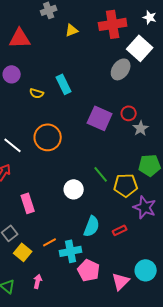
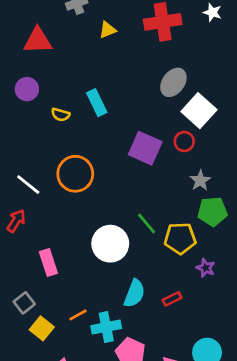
white square: (140, 48) -> (199, 111), moved
gray star: (141, 128) -> (200, 180), moved
white circle: (74, 189) -> (110, 244), size x1.4
purple star: (145, 207) -> (206, 268), size x0.6

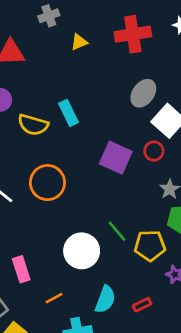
yellow semicircle: (60, 115) -> (33, 125), size x1.6
orange line: (78, 315) -> (54, 298), moved

